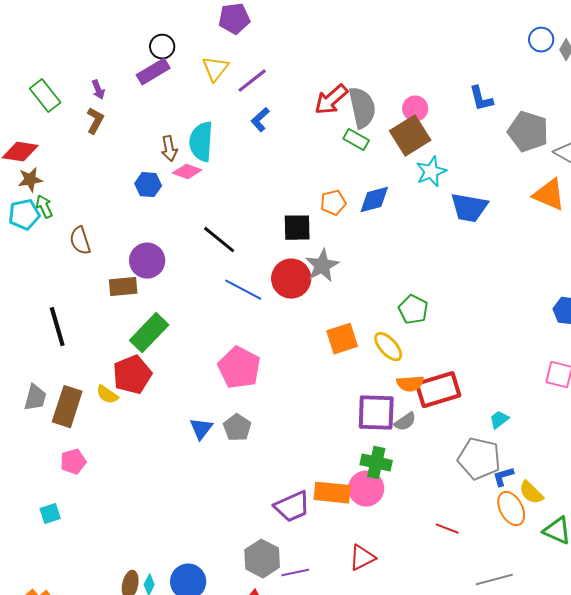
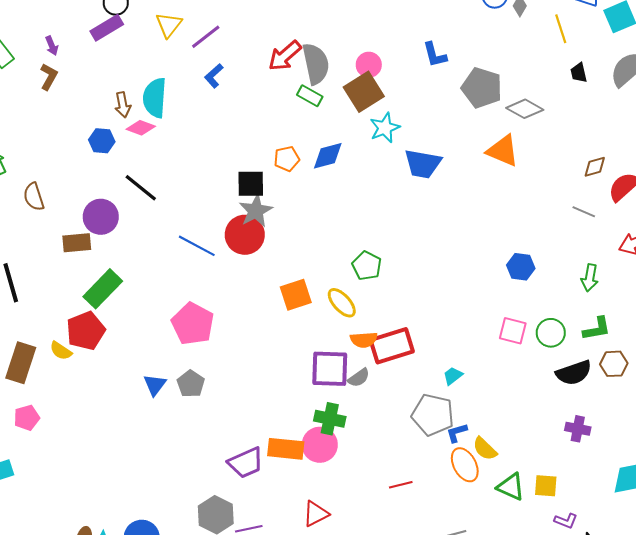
black line: (219, 240) -> (141, 188), moved
gray star: (322, 266) -> (256, 211), moved
red line: (447, 529) -> (401, 485), turned -35

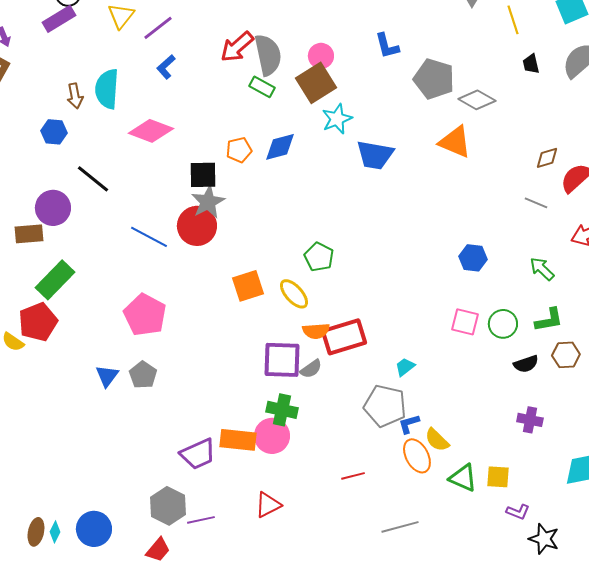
pink diamond: (141, 128) -> (151, 131), moved, size x1.5
green arrow: (590, 278) -> (542, 269), turned 124
black semicircle: (574, 373) -> (526, 364), size x0.7

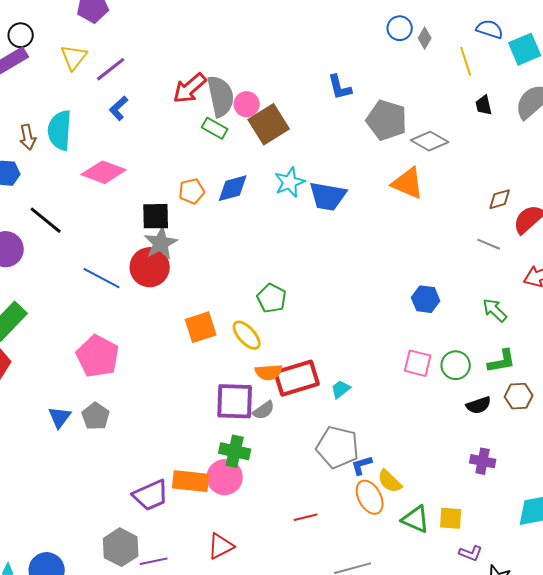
pink circle: (321, 56) -> (247, 104), moved
cyan star: (337, 119) -> (290, 182), moved
cyan trapezoid: (405, 367) -> (341, 389), moved

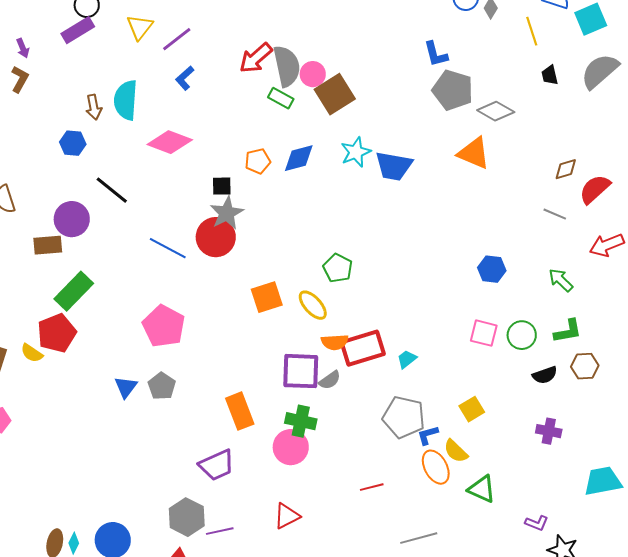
blue L-shape: (340, 87) -> (436, 54), moved
black square: (156, 216) -> (222, 186), size x0.7
orange rectangle: (191, 481) -> (240, 411), moved, turned 63
yellow square: (451, 518) -> (472, 409), moved, turned -35

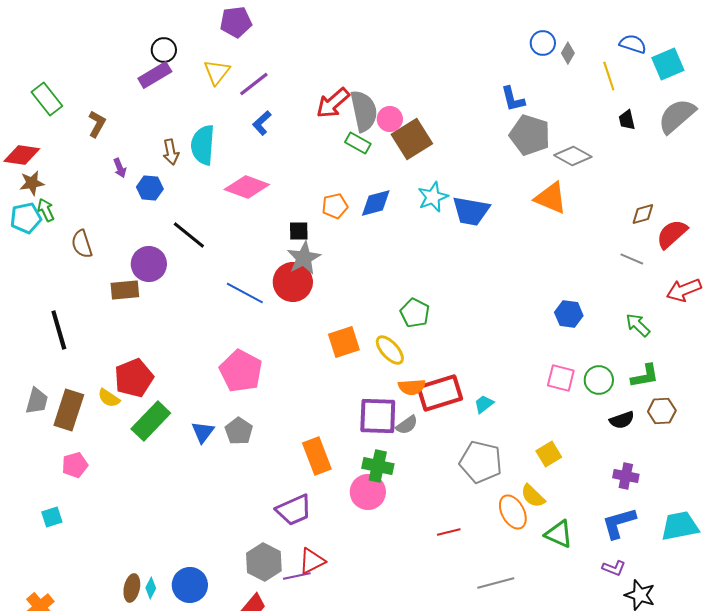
purple arrow: (23, 48) -> (120, 168), moved
green rectangle: (74, 291) -> (151, 421), moved
blue L-shape: (428, 435) -> (619, 523), moved, size x1.6
red triangle: (287, 516) -> (312, 561), moved

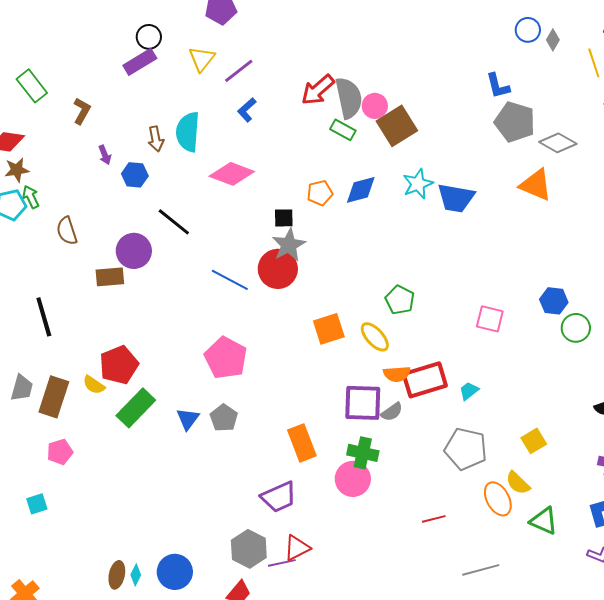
pink square: (561, 378) -> (490, 319), moved
green circle: (599, 380) -> (576, 328), moved

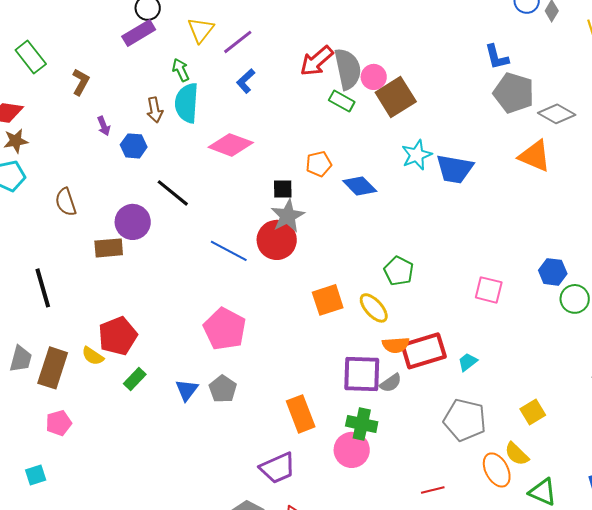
blue diamond: (361, 190) -> (360, 186), moved, turned 60
green arrow: (31, 197) -> (181, 70), moved
green rectangle: (136, 408) -> (135, 379), size x0.6

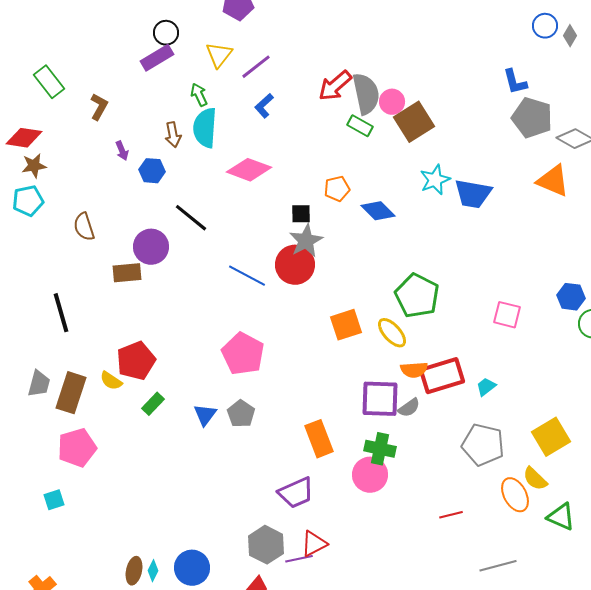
green pentagon: (399, 271) -> (417, 296), size x1.5
yellow square: (533, 412) -> (551, 437), size x1.5
pink pentagon: (59, 423) -> (77, 448), size x1.5

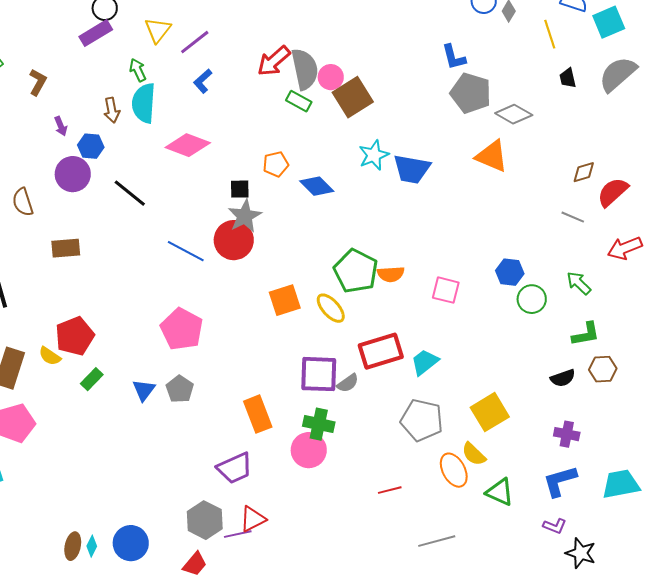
purple circle: (151, 247) -> (73, 174), moved
orange semicircle: (414, 370) -> (391, 274), moved
cyan trapezoid: (486, 387) -> (425, 362), size x1.4

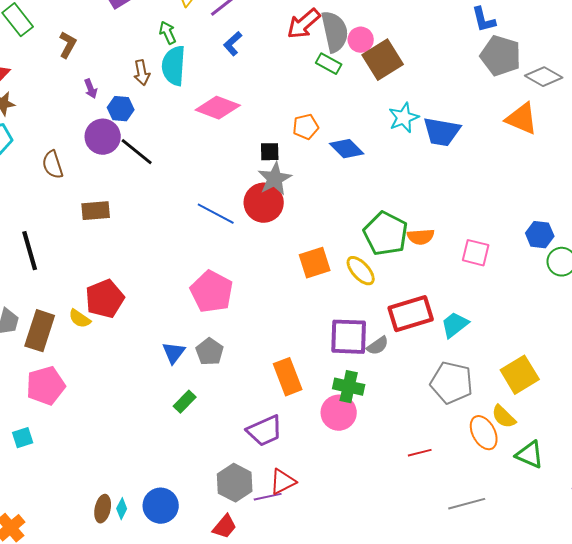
black line: (130, 193) -> (137, 152), moved
green rectangle: (92, 379) -> (185, 402), moved

